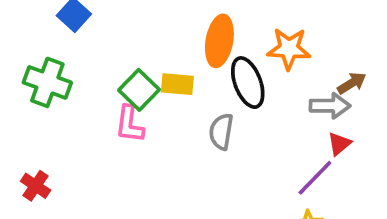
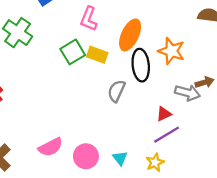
pink L-shape: (130, 124) -> (89, 19), moved
red triangle: (339, 144) -> (164, 114), moved

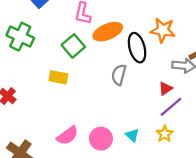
orange ellipse: (130, 35) -> (108, 32), moved, turned 52
yellow rectangle: (97, 55) -> (58, 77), moved

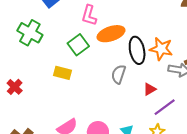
orange star: (163, 30) -> (161, 49), moved
red triangle: (165, 88) -> (150, 89), moved

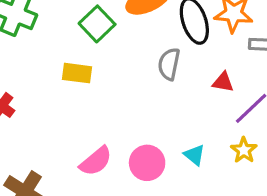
red triangle: (150, 89) -> (223, 82), turned 48

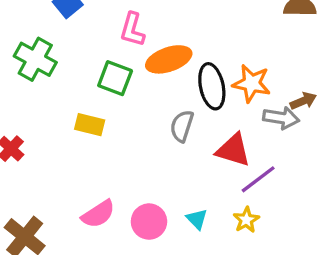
green square: (97, 24) -> (115, 78), turned -32
red triangle: (223, 82) -> (233, 150), size x1.6

